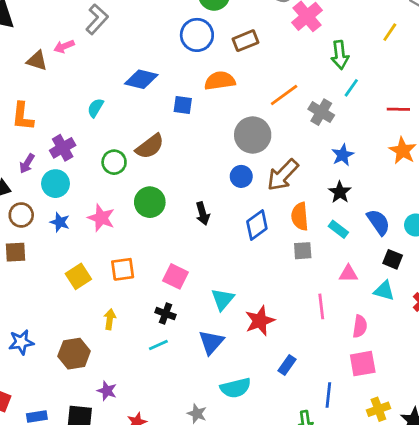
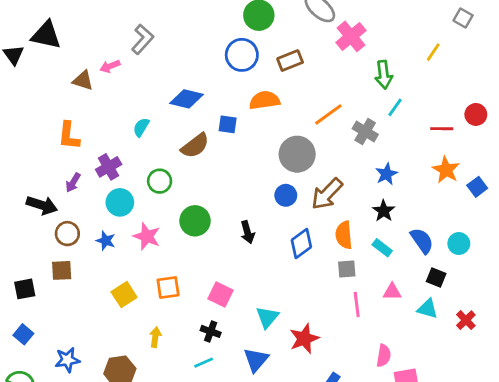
brown semicircle: (150, 146) -> (195, 146), moved
cyan circle: (55, 184) -> (120, 202), moved
pink line: (321, 306) -> (357, 304), moved
pink semicircle: (360, 326) -> (384, 356), moved

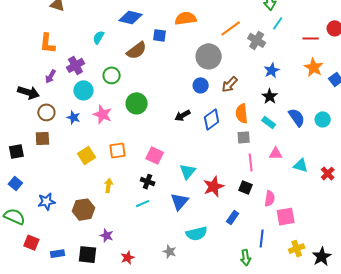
brown arrow: (327, 194) -> (230, 84), size x0.7
black arrow: (247, 232) -> (183, 115), moved, turned 77
black square: (436, 278) -> (246, 188), moved

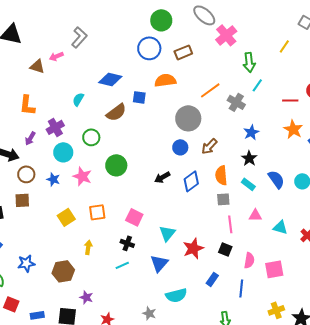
pink square: (286, 217) -> (274, 269), moved
blue line: (262, 239) -> (241, 288), moved

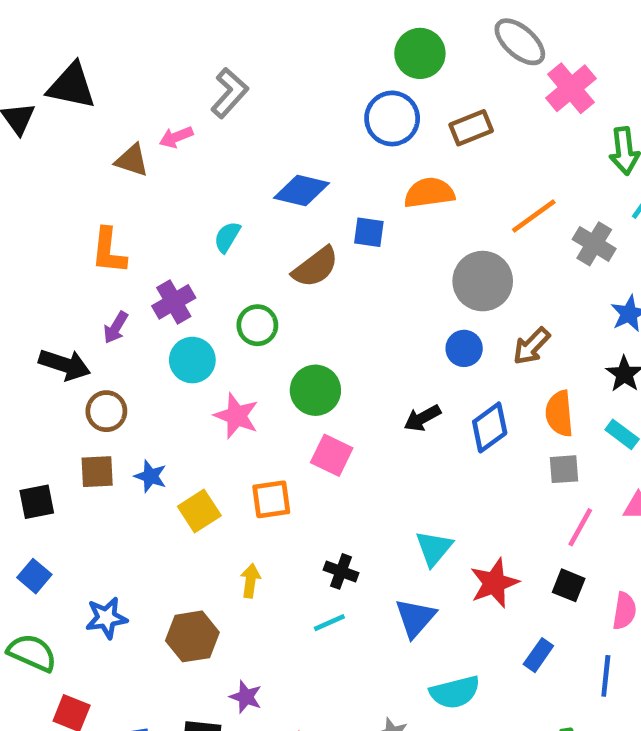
blue star: (53, 179) -> (151, 476), moved
pink square: (134, 217) -> (332, 455), moved
pink line: (230, 224) -> (580, 527), turned 36

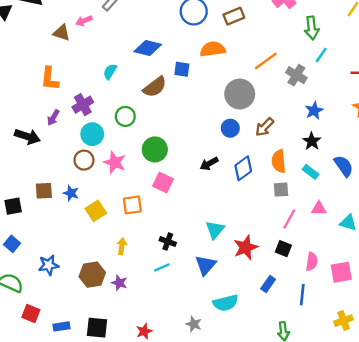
brown circle: (106, 411) -> (84, 160), moved
purple star: (246, 697) -> (119, 283), moved

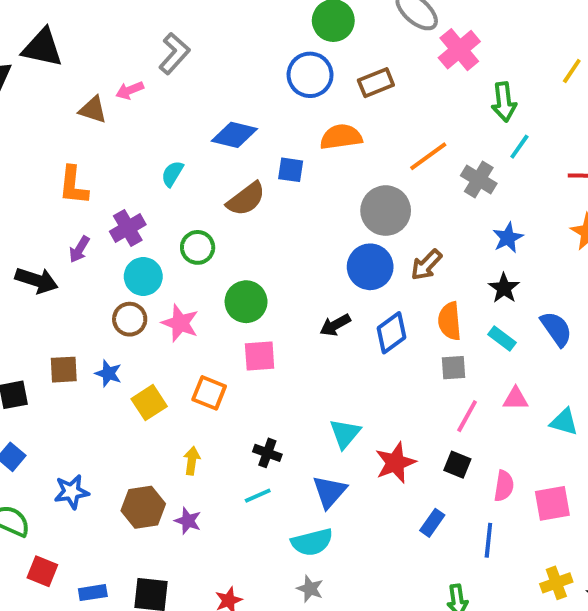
blue circle: (230, 128) -> (370, 267), size x1.5
pink square: (163, 183) -> (260, 356), turned -30
orange square: (132, 205) -> (209, 393), turned 30
cyan semicircle: (226, 303) -> (312, 542), moved

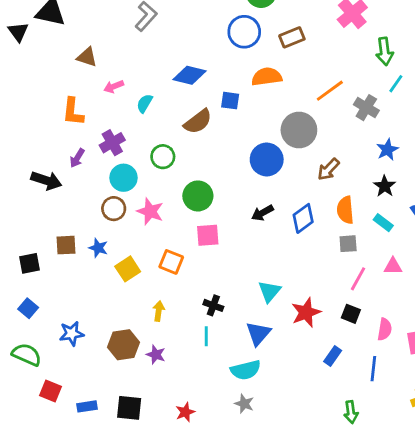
pink arrow: (130, 90) -> (114, 86), moved
blue circle: (370, 267) -> (267, 159), moved
cyan line: (258, 496) -> (206, 336), turned -66

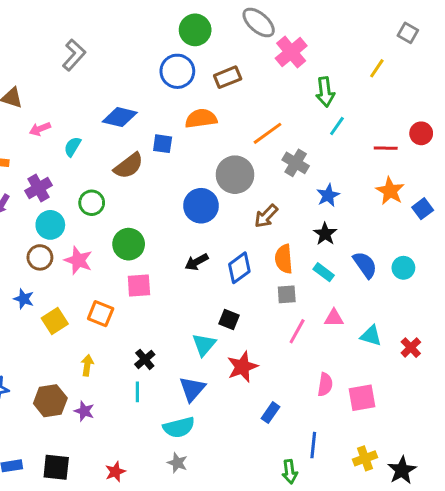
gray cross: (366, 108) -> (296, 163), moved
black cross: (213, 305) -> (145, 359), turned 30
black square: (351, 314) -> (229, 319), moved
blue line: (373, 369) -> (313, 445), moved

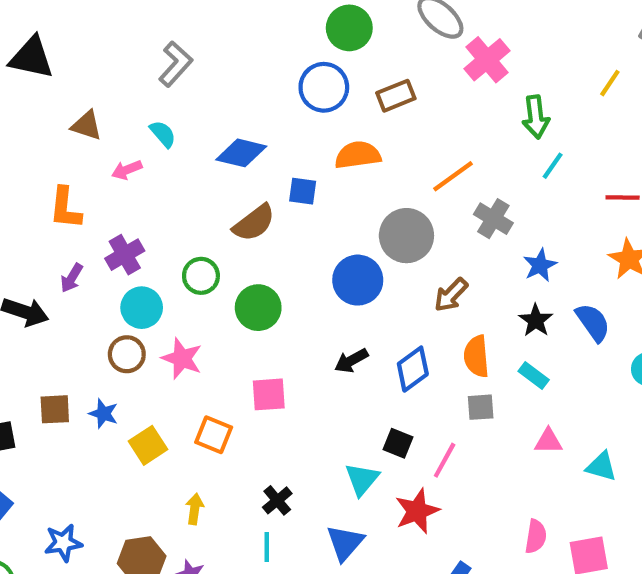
cyan semicircle: (72, 147) -> (163, 134), moved, turned 108
green circle: (129, 244) -> (258, 308), moved
blue semicircle: (365, 265) -> (593, 322), moved
pink line: (297, 331) -> (445, 460), moved

